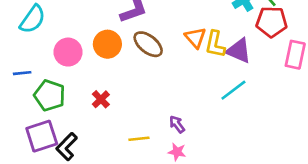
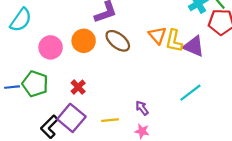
blue line: (22, 73) -> (12, 87), moved
cyan line: (233, 90) -> (190, 93), moved
purple square: (42, 136) -> (71, 118), moved, turned -32

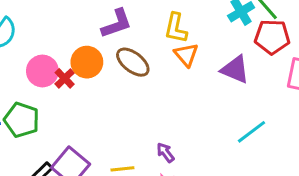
yellow L-shape: (174, 41) -> (176, 28), moved
red cross: (78, 87) -> (65, 78), moved
cyan line: (190, 93) -> (251, 132), moved

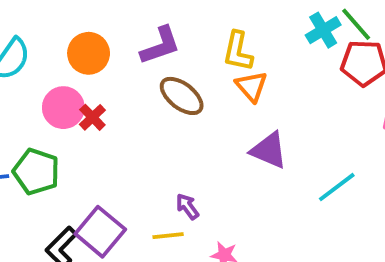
orange circle: (87, 62) -> (89, 53), moved
purple triangle: (235, 70) -> (269, 150), moved
purple arrow: (165, 153) -> (187, 206), moved

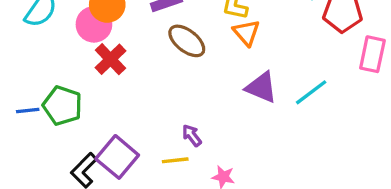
pink circle: (63, 108) -> (94, 24), moved
red cross: (92, 117) -> (111, 59), size x1.4
cyan line: (337, 187) -> (311, 92), moved

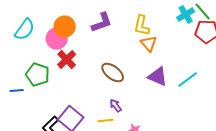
brown ellipse: (187, 41) -> (113, 73), moved
green pentagon: (62, 106) -> (38, 75), moved

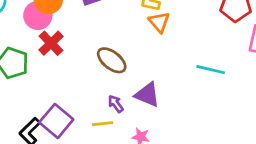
purple triangle: (158, 77) -> (147, 95), moved
cyan line: (188, 80) -> (211, 70), turned 50

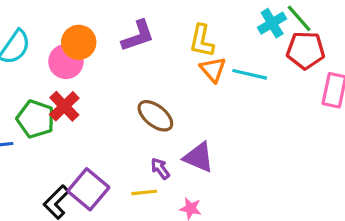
red cross: (51, 43) -> (64, 106), moved
cyan line: (211, 70) -> (250, 74), moved

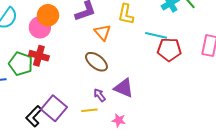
red pentagon: (306, 50) -> (169, 50), moved
orange triangle: (213, 69) -> (103, 32), moved
red cross: (64, 106) -> (39, 56), turned -30

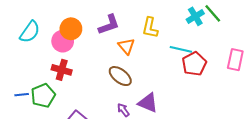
red pentagon: (169, 50) -> (194, 64), turned -30
green pentagon: (21, 64) -> (43, 96), moved, turned 30

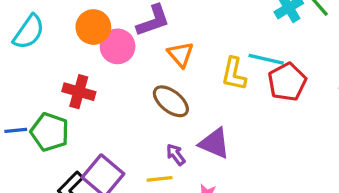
yellow L-shape: (150, 28) -> (234, 74), moved
pink circle: (63, 41) -> (118, 46), moved
green pentagon: (43, 96) -> (50, 132), turned -30

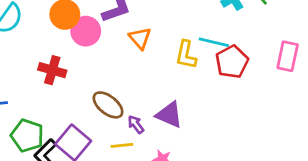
brown ellipse: (171, 101) -> (108, 105), moved
green pentagon: (50, 132) -> (27, 136), moved

